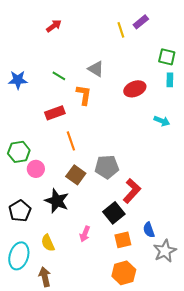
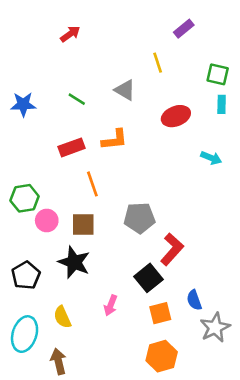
yellow line: (121, 30) -> (158, 63), moved
orange L-shape: (84, 95) -> (115, 140), moved, turned 75
brown square: (76, 175) -> (83, 224), moved, turned -36

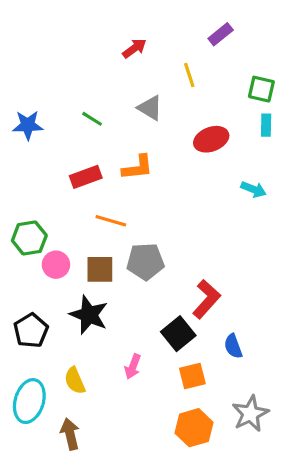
red arrow: (70, 34) -> (134, 48), moved
orange line: (92, 184) -> (111, 221), turned -55
gray pentagon: (139, 218) -> (145, 262), moved
blue semicircle: (194, 300) -> (233, 346), moved
gray star: (215, 327) -> (250, 414), moved

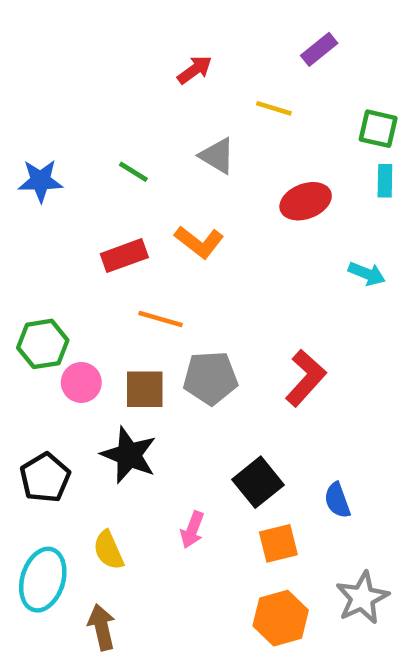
yellow line: (189, 75) -> (274, 108), turned -55
orange L-shape: (137, 167) -> (199, 242), turned 44
red L-shape: (206, 299) -> (306, 378), moved

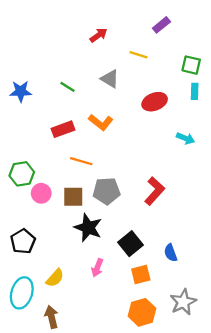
black star: (129, 455) -> (88, 228), moved
yellow semicircle: (108, 550) -> (55, 278), turned -114

